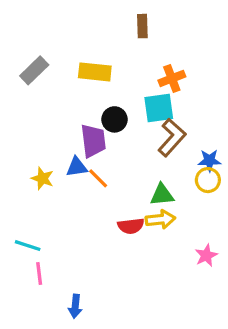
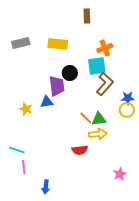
gray rectangle: (34, 70) -> (21, 43), turned 30
orange line: (98, 178) -> (86, 118), moved
red semicircle: (131, 226) -> (80, 150), moved
pink star: (206, 255) -> (120, 174), moved

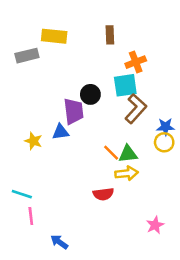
brown rectangle: (87, 16) -> (110, 35), moved
yellow rectangle: (58, 44) -> (54, 36), moved
blue arrow: (46, 187) -> (59, 242), turned 120

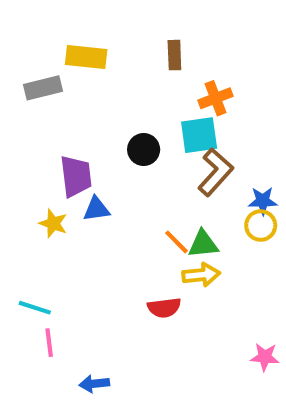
purple trapezoid: (74, 111) -> (76, 176), moved
pink star: (155, 225) -> (265, 357), moved, turned 30
blue arrow: (59, 242) -> (94, 384), turned -42

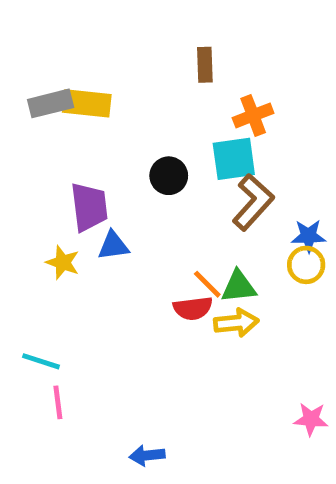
yellow rectangle: (86, 57) -> (87, 103), moved
red semicircle: (164, 308) -> (193, 308), moved
blue arrow: (94, 384) -> (147, 455), moved

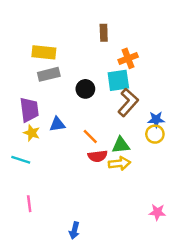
gray rectangle: (51, 103) -> (49, 74), moved
purple trapezoid: (89, 207) -> (29, 110), moved
orange line: (207, 284) -> (90, 137), moved
cyan line: (41, 361) -> (21, 160), moved
blue arrow: (147, 455) -> (74, 230), turned -70

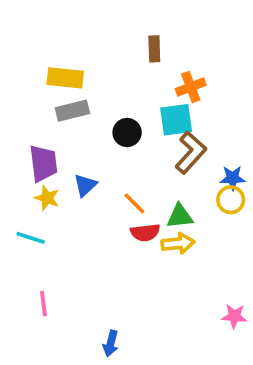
blue triangle: (57, 124) -> (85, 185), turned -35

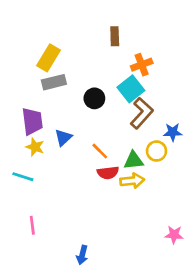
yellow rectangle: (65, 78) -> (49, 58), turned -65
cyan square: (176, 120) -> (131, 89), turned -30
yellow circle: (231, 200) -> (157, 151), moved

